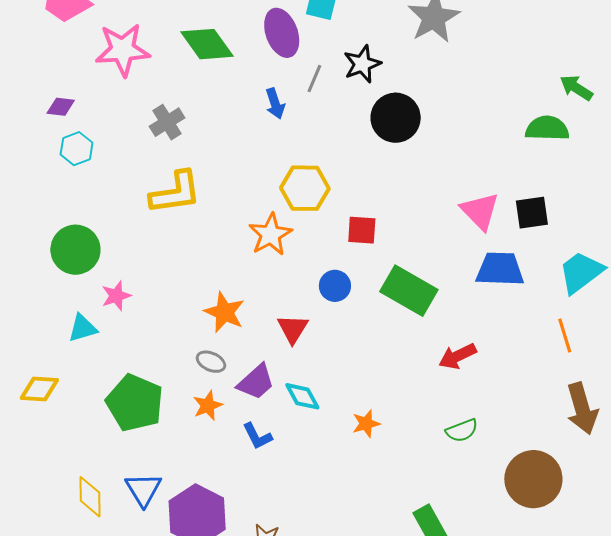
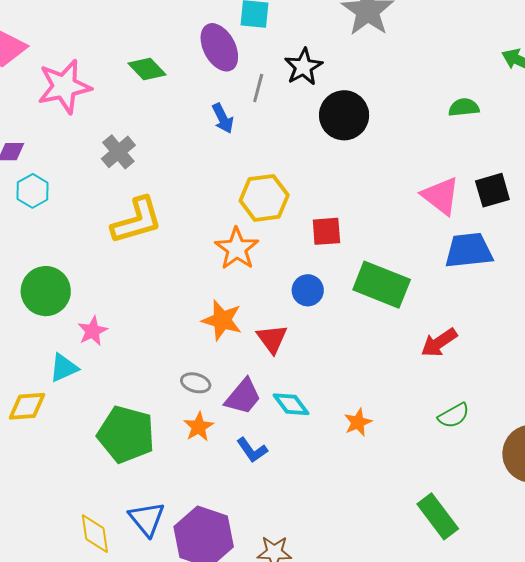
green diamond: (207, 44) -> (147, 69), size x0.7
green semicircle: (547, 128) -> (464, 107), moved, size x0.7
orange star: (224, 312) -> (222, 320), moved
yellow diamond: (39, 389) -> (27, 406), moved

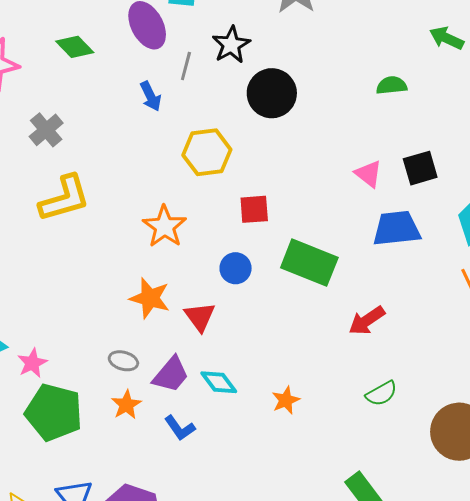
pink triangle: (441, 196) -> (368, 174), size x0.7
yellow hexagon: (264, 198) -> (207, 152), moved
pink star: (93, 331) -> (32, 363), moved

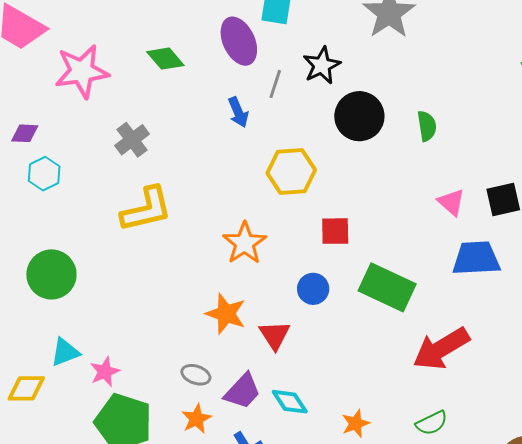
green semicircle: (392, 85) -> (427, 126), moved, turned 84
red arrow: (367, 321) -> (441, 349), size x1.5
green semicircle: (381, 394) -> (432, 423), moved

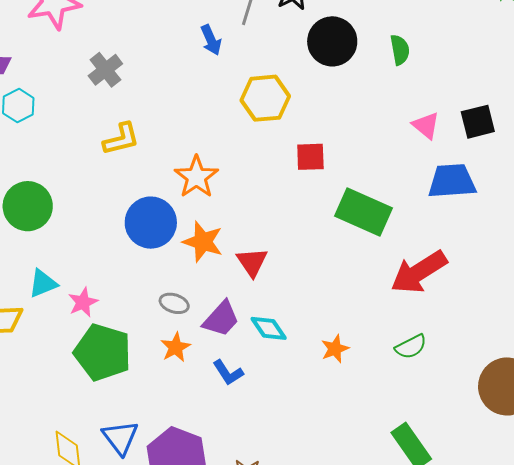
yellow L-shape: (146, 209) -> (121, 139), size x0.7
orange star: (245, 243) -> (196, 177), moved
blue circle: (313, 289) -> (151, 223), moved, size x1.6

